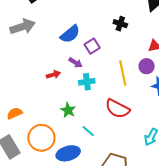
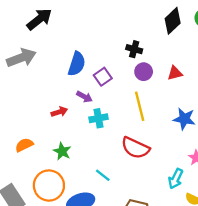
blue semicircle: (70, 34) -> (77, 64), turned -30
purple circle: (147, 66) -> (144, 72), moved
green star: (68, 110) -> (62, 151), moved
orange semicircle: (15, 113) -> (24, 145), moved

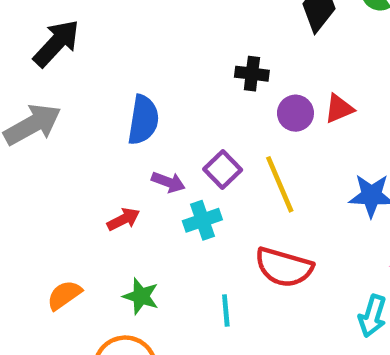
purple circle: (144, 72) -> (295, 113), moved
purple square: (103, 77) -> (223, 169), moved
cyan line: (103, 175) -> (226, 310), moved, turned 56

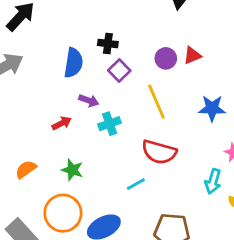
black cross: (252, 74) -> (108, 44), moved
purple square: (223, 169) -> (119, 70), moved
cyan line: (226, 310) -> (136, 184), moved, turned 66

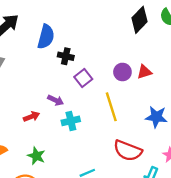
black cross: (108, 44) -> (66, 56), moved
blue semicircle: (73, 63) -> (46, 37), moved
red semicircle: (159, 152) -> (128, 151), moved

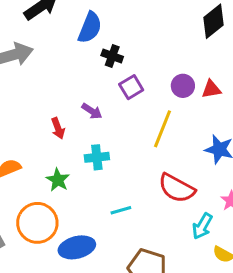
yellow line: (111, 107) -> (163, 129), turned 32
red arrow: (31, 117) -> (58, 128), turned 84
cyan cross: (71, 121) -> (97, 157), moved

